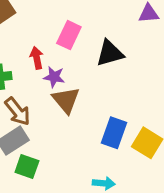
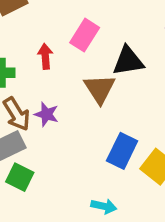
purple star: (54, 77) -> (46, 114), moved
brown triangle: (66, 100) -> (100, 89), moved

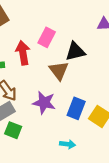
red arrow: (45, 56) -> (23, 53), size x1.5
purple star: (46, 114) -> (44, 103), moved, size x1.5

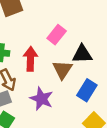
red arrow: (23, 53) -> (30, 59), moved
blue rectangle: (76, 108) -> (87, 90), moved

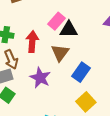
black triangle: (82, 54) -> (69, 30), moved

